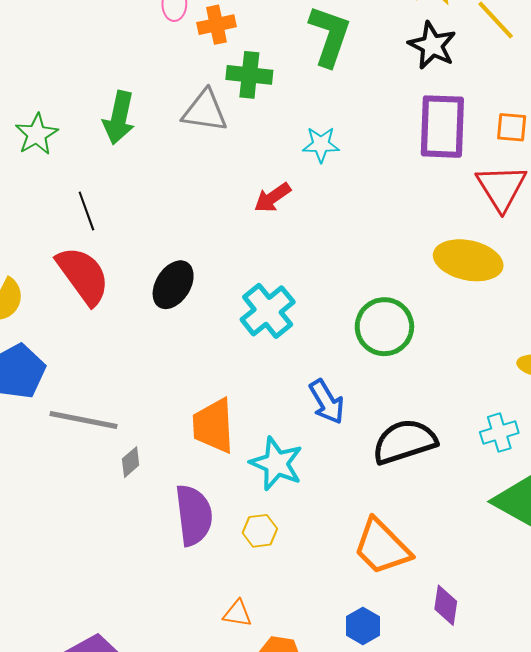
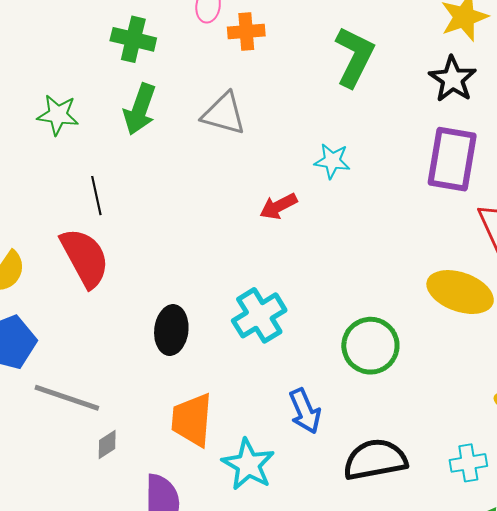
green cross: (249, 75) -> (133, 39), moved
green star: (37, 134) -> (58, 115), turned 30
black ellipse: (173, 285) -> (171, 330), moved, turned -33

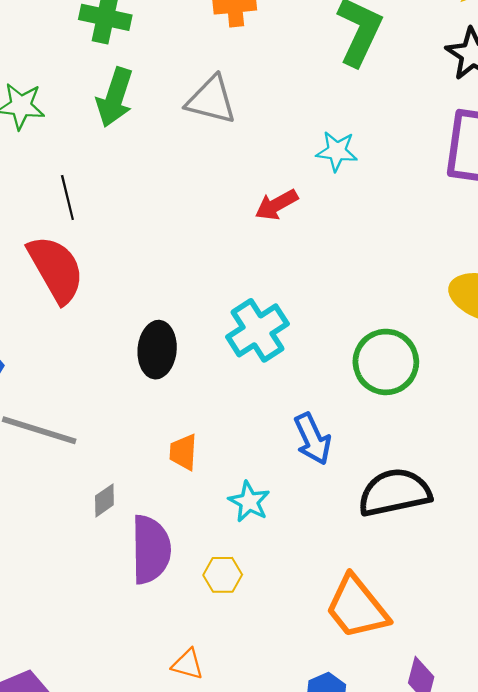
orange trapezoid: (192, 420) -> (183, 452), size x0.6
gray diamond: (107, 444) -> (104, 500), moved
cyan star: (248, 465) -> (249, 502), size x0.7

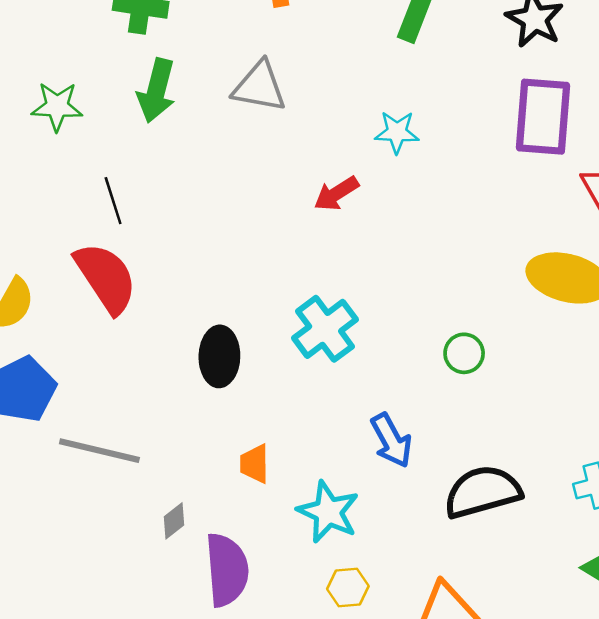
green circle: (386, 362) -> (464, 353), size x0.6
cyan star: (249, 502) -> (328, 512), size x1.4
yellow hexagon: (223, 575) -> (348, 588), moved

